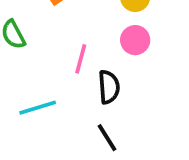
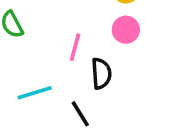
black line: (107, 138) -> (80, 114), moved

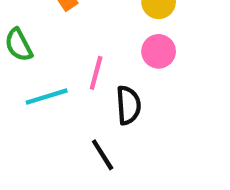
cyan line: (35, 93) -> (47, 97), moved

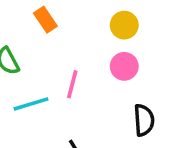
black semicircle: (128, 105) -> (144, 120), moved

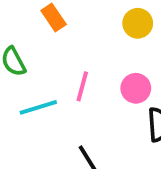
pink circle: (124, 66) -> (136, 88), moved

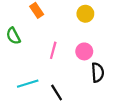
cyan line: (38, 107) -> (28, 84), moved

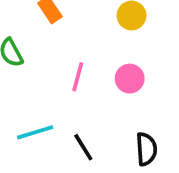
black semicircle: (98, 72) -> (146, 149), moved

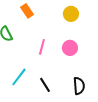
cyan line: (35, 132) -> (19, 77), turned -36

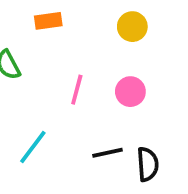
orange rectangle: (27, 11) -> (48, 21), turned -64
black line: (45, 85) -> (107, 153), moved, turned -70

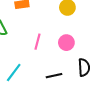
black semicircle: (148, 164) -> (84, 67), moved

